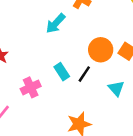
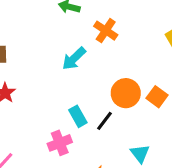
pink cross: (31, 87) -> (60, 143), moved
cyan triangle: (116, 88) -> (140, 154), moved

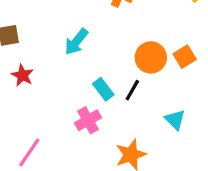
cyan arrow: (74, 59) -> (76, 42), moved
orange square: (157, 97) -> (185, 57), turned 30

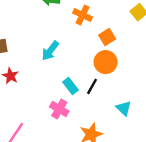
orange square: (185, 57) -> (107, 37), moved
pink cross: (88, 120) -> (59, 109), turned -30

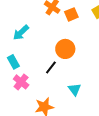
orange square: (107, 37) -> (71, 14), moved
cyan rectangle: (70, 86) -> (13, 62), moved

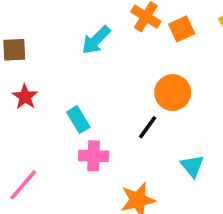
cyan arrow: (21, 33) -> (96, 40), moved
pink cross: (21, 82) -> (94, 156), turned -35

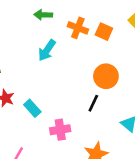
orange square: (182, 29) -> (104, 32), turned -30
cyan rectangle: (78, 120) -> (32, 108), moved

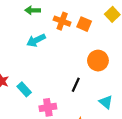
cyan arrow: (47, 50) -> (36, 40), turned 30
orange circle: (106, 76) -> (98, 61), moved

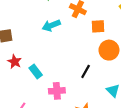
orange square: (84, 24) -> (98, 26), moved, turned -32

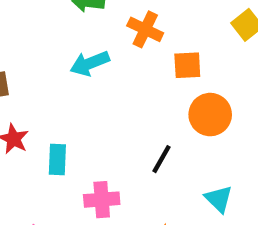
cyan rectangle: (36, 72) -> (57, 159), turned 40

